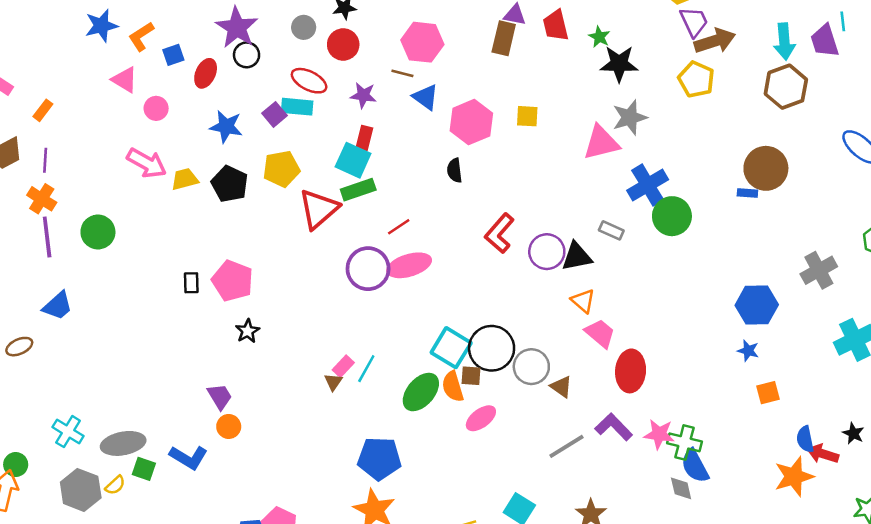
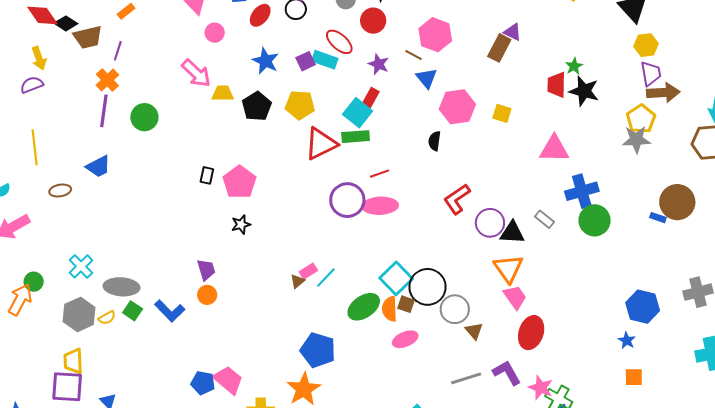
red trapezoid: (556, 25) -> (556, 85), moved
gray star: (630, 117) -> (636, 140), moved
orange triangle: (583, 301) -> (508, 268), size x1.5

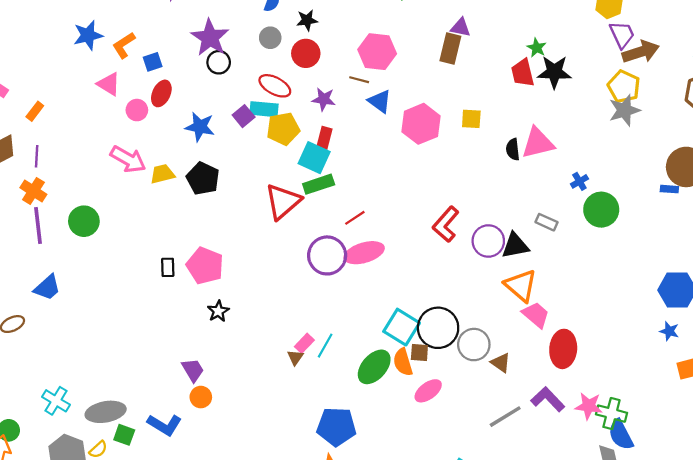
red ellipse: (260, 15) -> (161, 93), moved
yellow pentagon: (300, 105) -> (283, 129), moved
black semicircle: (434, 141) -> (513, 149), moved
blue cross: (582, 191) -> (579, 181), size x0.5

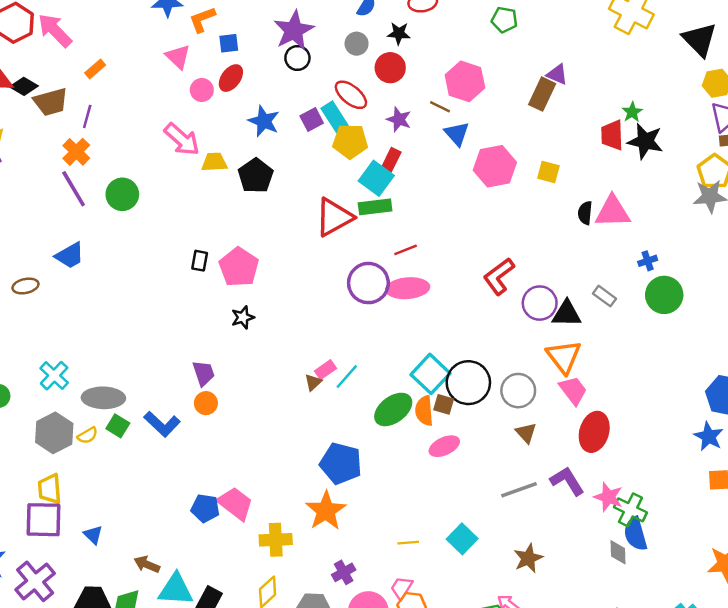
cyan rectangle: (264, 109) -> (334, 117), turned 40
purple line: (38, 225) -> (74, 189), turned -36
blue star: (669, 331) -> (709, 436), size x1.4
gray circle: (474, 345) -> (518, 391), moved

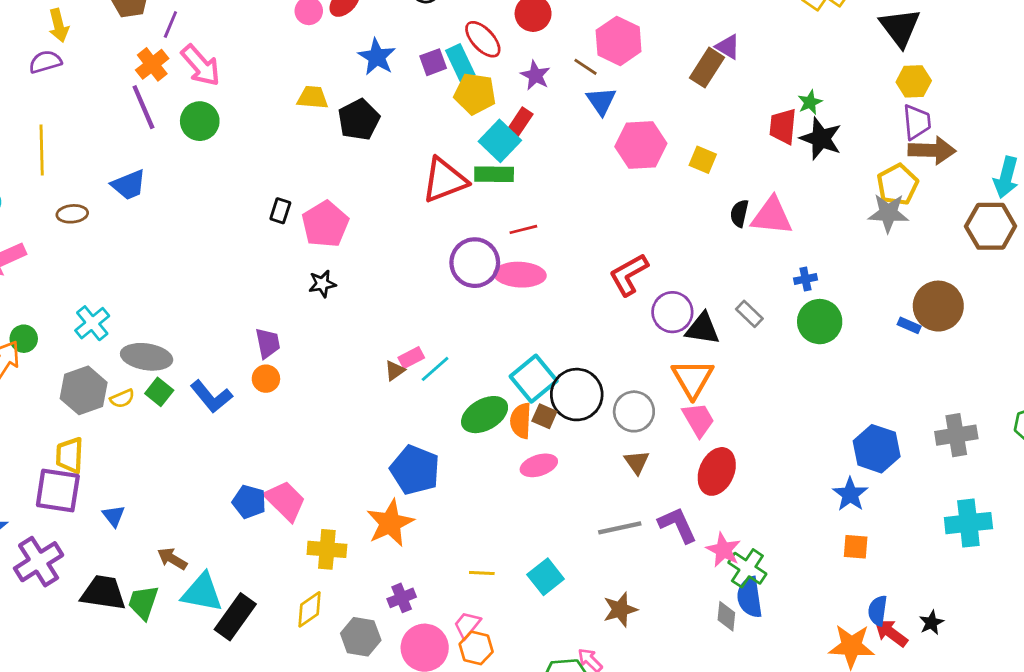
pink arrow: (182, 139) -> (201, 65), moved

